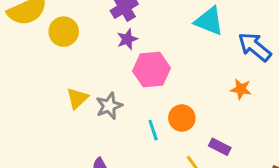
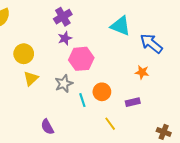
yellow circle: (64, 32) -> (24, 54), moved
gray star: (109, 106) -> (64, 84), moved
purple rectangle: (220, 147) -> (133, 102), moved, turned -40

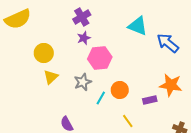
orange star: (142, 72) -> (171, 85), moved, size x1.6
cyan line: (82, 100) -> (101, 98), turned 48

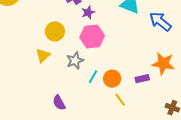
purple star: (84, 38) -> (88, 12), moved
yellow circle: (44, 53) -> (55, 31), moved
orange circle: (120, 90) -> (112, 79), moved

